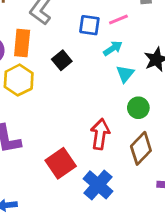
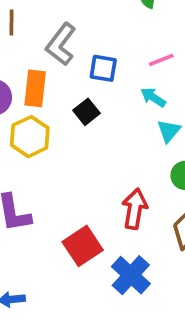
blue square: (89, 25) -> (103, 68), moved
cyan arrow: (113, 48) -> (153, 97), turned -114

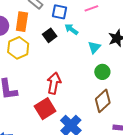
cyan arrow: (153, 97) -> (71, 29), moved
red arrow: (135, 209) -> (54, 83), moved

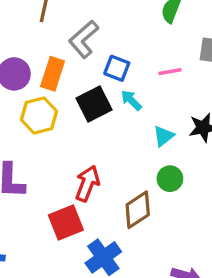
black square: (50, 35) -> (94, 104), size x1.5
brown diamond: (103, 101) -> (138, 210), moved

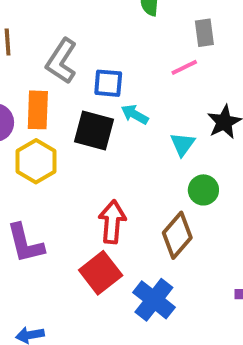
pink line: (170, 72) -> (184, 67), moved
black square: (94, 104) -> (94, 131), turned -32

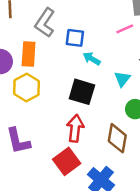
black square: (94, 131) -> (82, 92), moved
brown diamond: (177, 235) -> (117, 138), turned -32

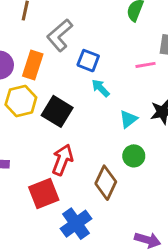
black square: (82, 92) -> (57, 111), moved

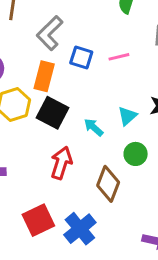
orange rectangle: (33, 65) -> (44, 76), moved
pink line: (145, 65) -> (119, 57), moved
cyan arrow: (101, 88) -> (94, 127), moved
red square: (44, 194) -> (38, 220), moved

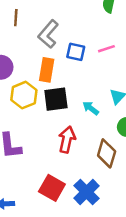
black square: (52, 113) -> (56, 99), turned -30
red square: (38, 220) -> (52, 188), turned -30

